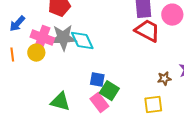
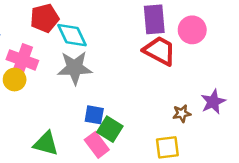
gray star: (63, 38) -> (75, 68), moved
cyan diamond: (82, 41) -> (72, 35), moved

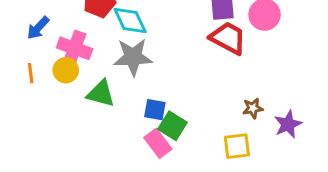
purple star: (213, 102) -> (288, 124), moved
green triangle: (46, 144) -> (101, 94), moved

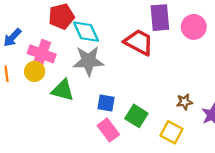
red trapezoid: (228, 38) -> (139, 42), moved
green square: (172, 126) -> (136, 116), moved
yellow square: (237, 146) -> (172, 132), turned 35

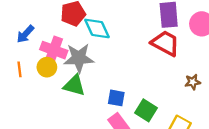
red trapezoid: (139, 42) -> (165, 43), moved
gray star: (88, 61) -> (79, 58), moved
brown star: (184, 102) -> (193, 82), moved

